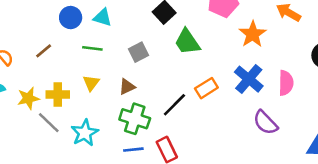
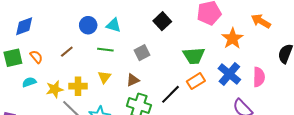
green trapezoid: (187, 42) -> (194, 56), moved, turned -60

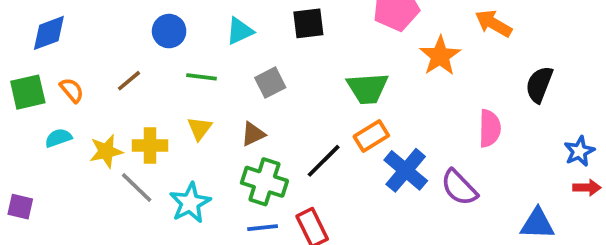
black square: (162, 21) -> (308, 23), turned 36
cyan triangle: (114, 25) -> (240, 31), moved, turned -42
blue cross: (229, 74) -> (406, 170), moved

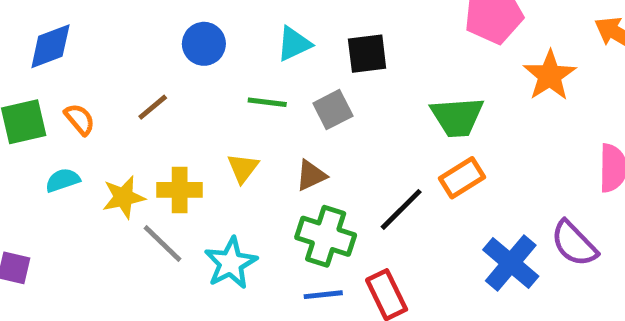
black square: (308, 23) -> (367, 54), moved
green line: (202, 77) -> (267, 102), moved
blue cross: (406, 170) -> (511, 263), moved

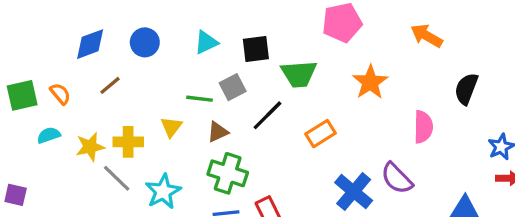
blue diamond: (50, 46) -> (90, 44), moved
orange star: (550, 75) -> (370, 82), moved
green line: (267, 102) -> (199, 99), moved
green trapezoid: (457, 117) -> (299, 74), moved
black line: (401, 209) -> (267, 115), moved

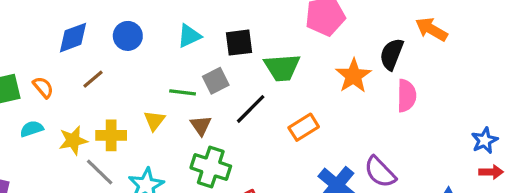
orange arrow: (427, 36) -> (431, 29), moved
black semicircle: (466, 89) -> (392, 54), moved
pink semicircle: (423, 127) -> (407, 96), moved
brown triangle: (218, 132) -> (201, 126), turned -40

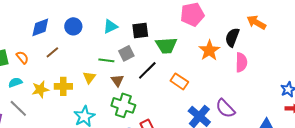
orange rectangle: (304, 127) -> (179, 81), turned 66
gray line: (100, 172) -> (18, 108), moved

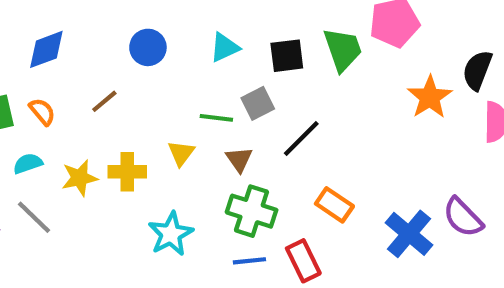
blue diamond: (40, 27) -> (46, 49), moved
green trapezoid: (166, 45) -> (343, 49), moved, turned -105
orange rectangle: (179, 81) -> (334, 205), moved

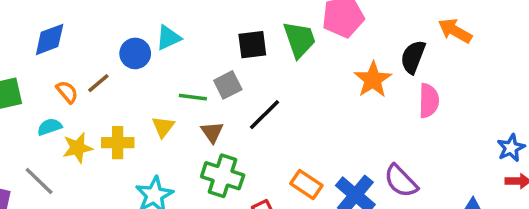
blue circle: (148, 47) -> (135, 53), moved
cyan triangle: (225, 47) -> (168, 38), moved
orange semicircle: (42, 112) -> (67, 92), moved
cyan semicircle: (28, 163) -> (50, 127), moved
orange rectangle: (334, 205) -> (306, 185), moved

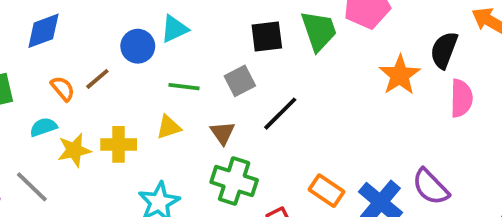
green line: (193, 97) -> (184, 87), moved
yellow triangle: (163, 127) -> (169, 127), turned 35

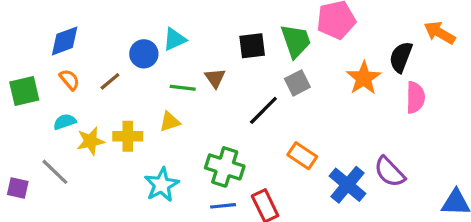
gray square: (240, 81) -> (297, 83), moved
orange semicircle: (63, 89) -> (70, 80), moved
brown triangle: (223, 133) -> (215, 78), moved
orange rectangle: (327, 191) -> (302, 156), moved

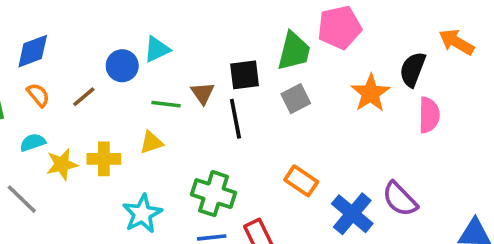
green trapezoid: (296, 41) -> (294, 51), turned 33
black square: (252, 46) -> (245, 75), moved
black line: (263, 110) -> (235, 119), moved, turned -56

